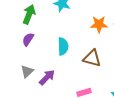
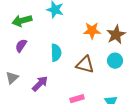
green arrow: (29, 14) -> (22, 21), turned -126
gray triangle: (27, 71) -> (12, 78), moved

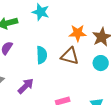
brown triangle: (85, 65) -> (70, 56), moved

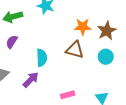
cyan semicircle: (42, 55) -> (42, 58), moved

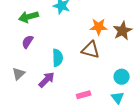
cyan circle: (106, 57) -> (122, 77), moved

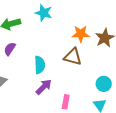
purple arrow: (47, 80) -> (44, 87), moved
pink rectangle: (84, 95) -> (66, 102), turned -64

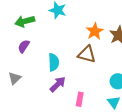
orange star: (81, 34) -> (95, 31), turned -30

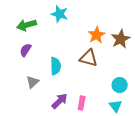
gray triangle: (15, 78) -> (33, 82), moved
purple arrow: (58, 84) -> (60, 101), moved

